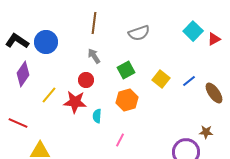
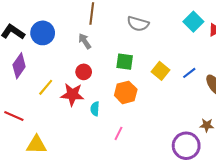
gray semicircle: (139, 33) -> (138, 24), turned 35
gray arrow: (94, 56) -> (85, 41), moved
green square: (126, 70) -> (125, 62), turned 36

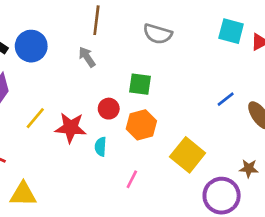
cyan square: (193, 22) -> (231, 31), turned -30
yellow square: (161, 71) -> (188, 155), moved, size x1.4
red circle: (84, 72) -> (109, 109), moved

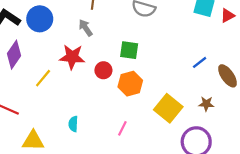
red star: (71, 128) -> (72, 57), moved
cyan semicircle: (101, 147) -> (73, 124), moved
brown star: (249, 168) -> (206, 104), moved

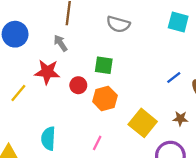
cyan semicircle: (73, 124) -> (48, 138), size x1.5

